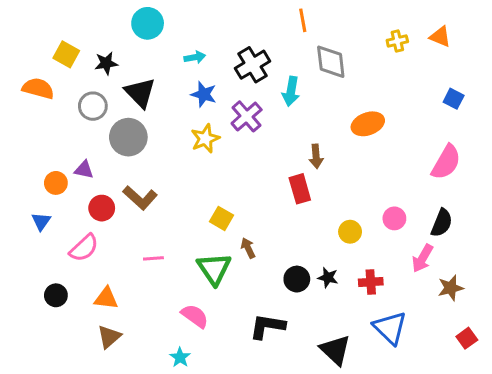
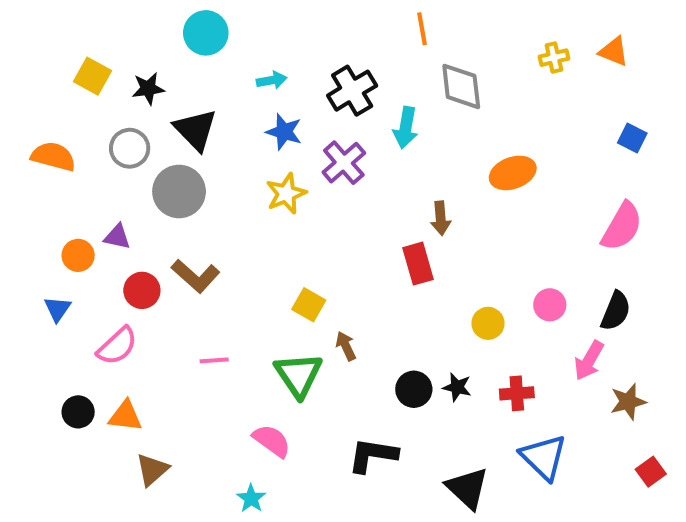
orange semicircle: (38, 88) -> (53, 156), moved
orange triangle: (106, 298) -> (125, 416), moved

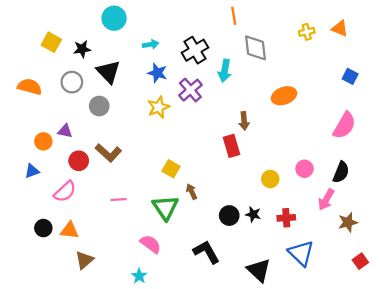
gray circle: (179, 191) -> (99, 106), size x0.7
blue triangle: (57, 309) -> (32, 171), turned 35
black L-shape: (373, 455) -> (206, 252), turned 52

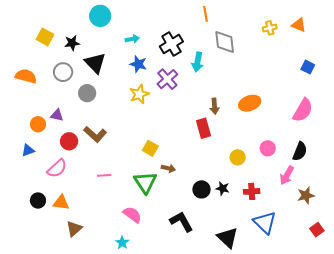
orange ellipse: (284, 96) -> (250, 103), moved
brown arrow: (192, 192) -> (168, 168), turned 128

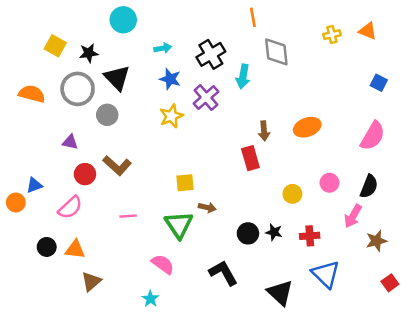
gray circle: (63, 72) -> (78, 89), size x1.4
orange circle: (38, 124) -> (16, 203), moved
yellow square: (150, 148) -> (185, 183), turned -35

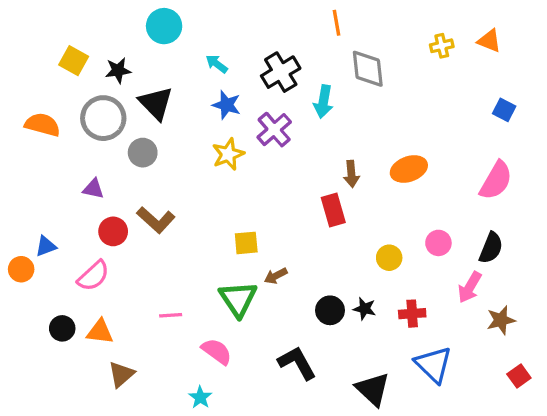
cyan arrow: (163, 48) -> (217, 64), turned -133
brown arrow: (207, 207) -> (276, 276), turned 140
pink line: (128, 216) -> (171, 315), moved

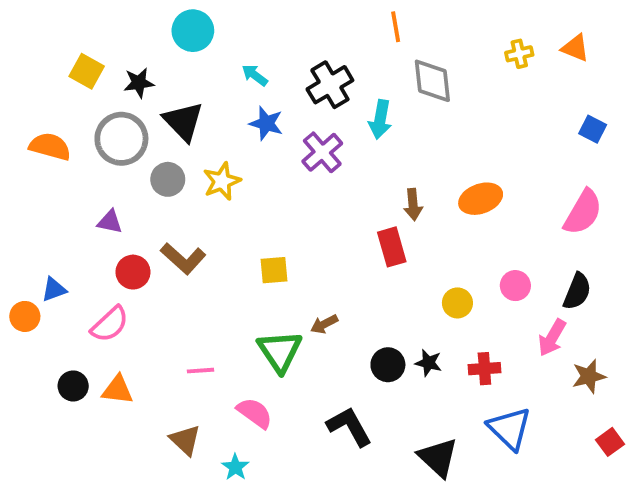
yellow star: (228, 154) -> (222, 181), moved
yellow square: (246, 243) -> (274, 270), moved
brown triangle: (121, 374) -> (185, 440), moved, turned -36

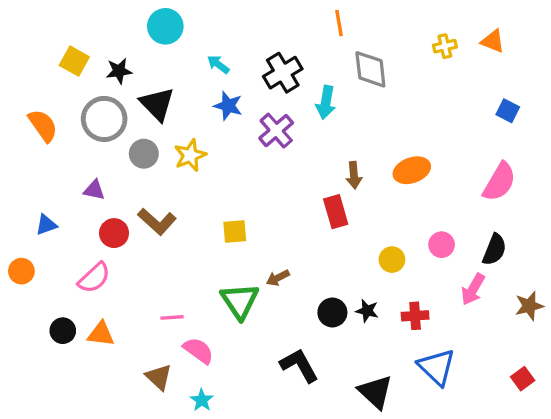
orange semicircle: (50, 147) -> (43, 126), turned 40
blue triangle: (54, 289) -> (46, 225), moved
brown star: (589, 376) -> (529, 306), moved
pink semicircle: (255, 413) -> (198, 351), moved

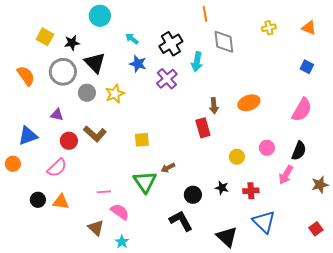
orange triangle: (493, 41) -> (309, 28), moved
blue triangle: (46, 225) -> (28, 136), size x1.5
black circle: (332, 312) -> (193, 195), moved

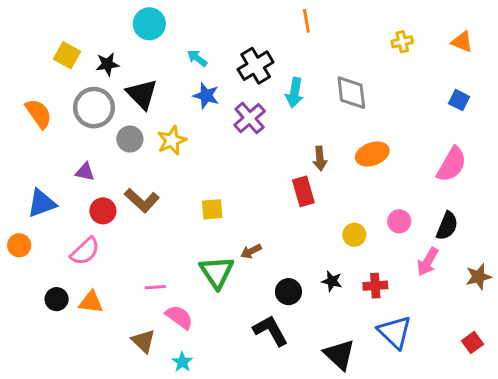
gray diamond: (224, 42) -> (351, 93), moved

